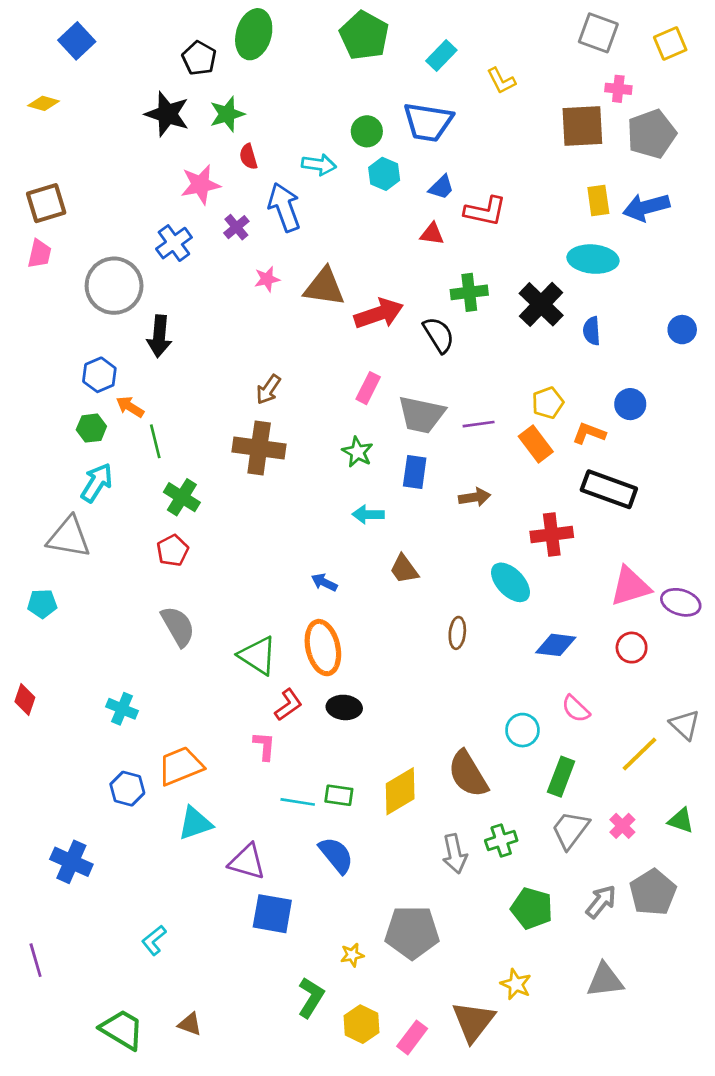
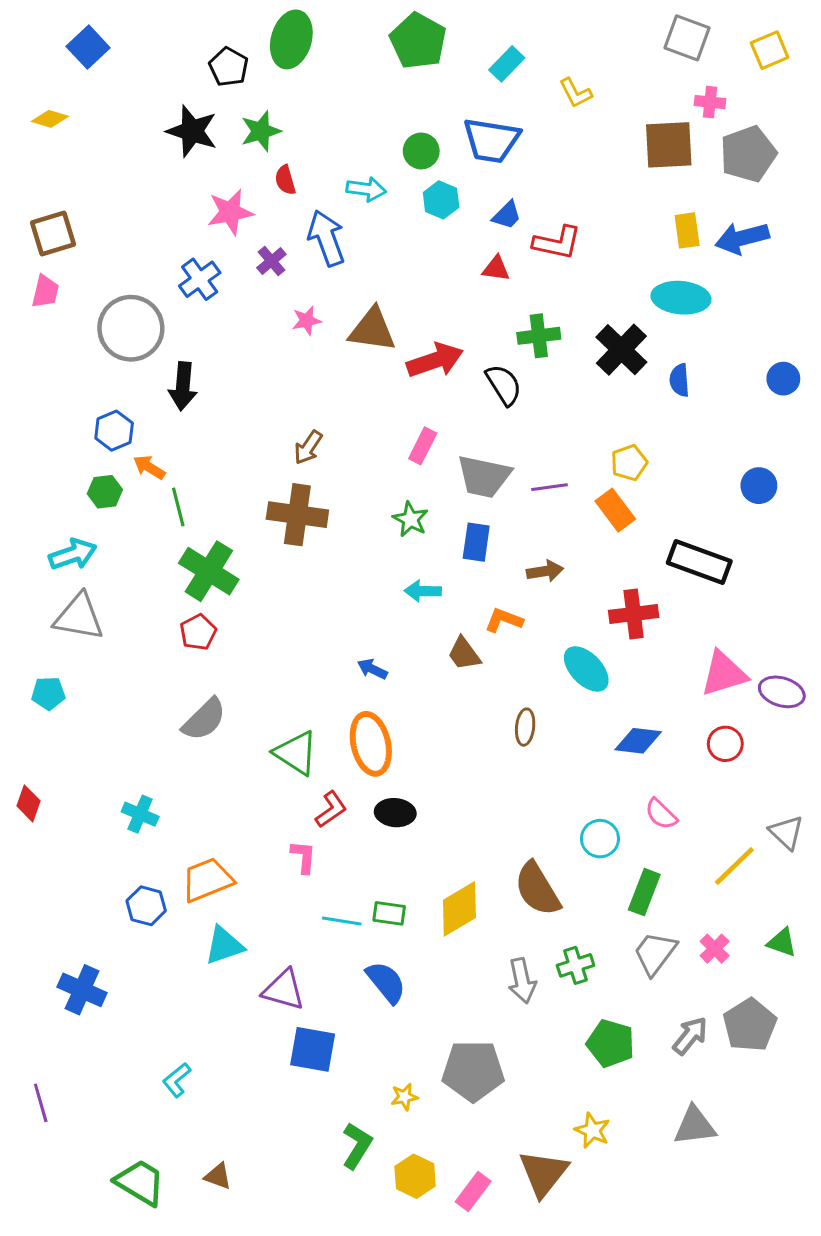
blue circle: (630, 404) -> (759, 486), moved
orange L-shape: (589, 433) -> (504, 620), moved
cyan arrow: (97, 483) -> (73, 554), moved, turned 39
green cross: (182, 497) -> (209, 571), size x1.4
gray semicircle: (178, 626) -> (204, 719), turned 75

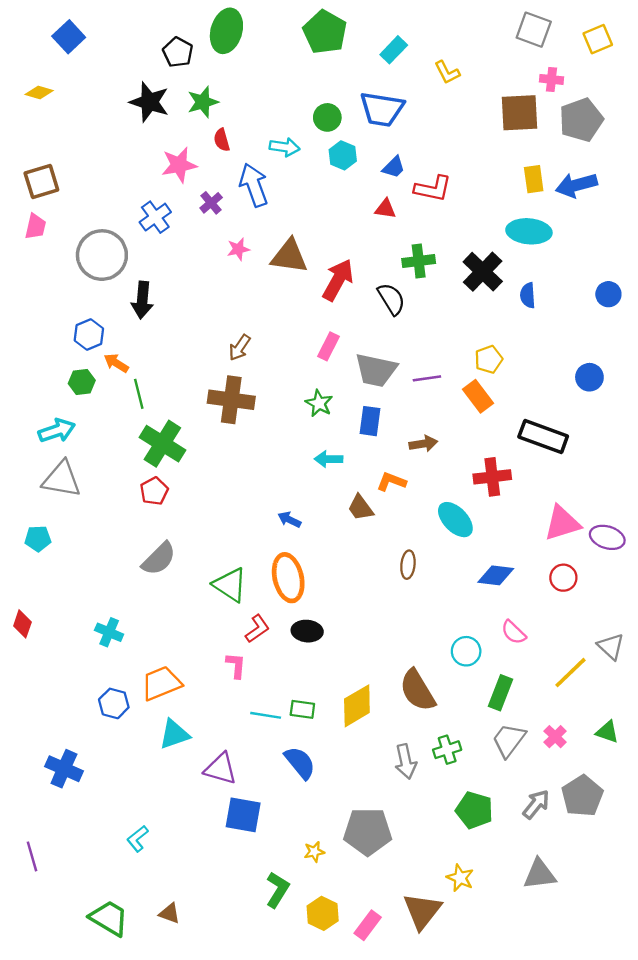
red arrow: (435, 360) -> (338, 280), turned -42

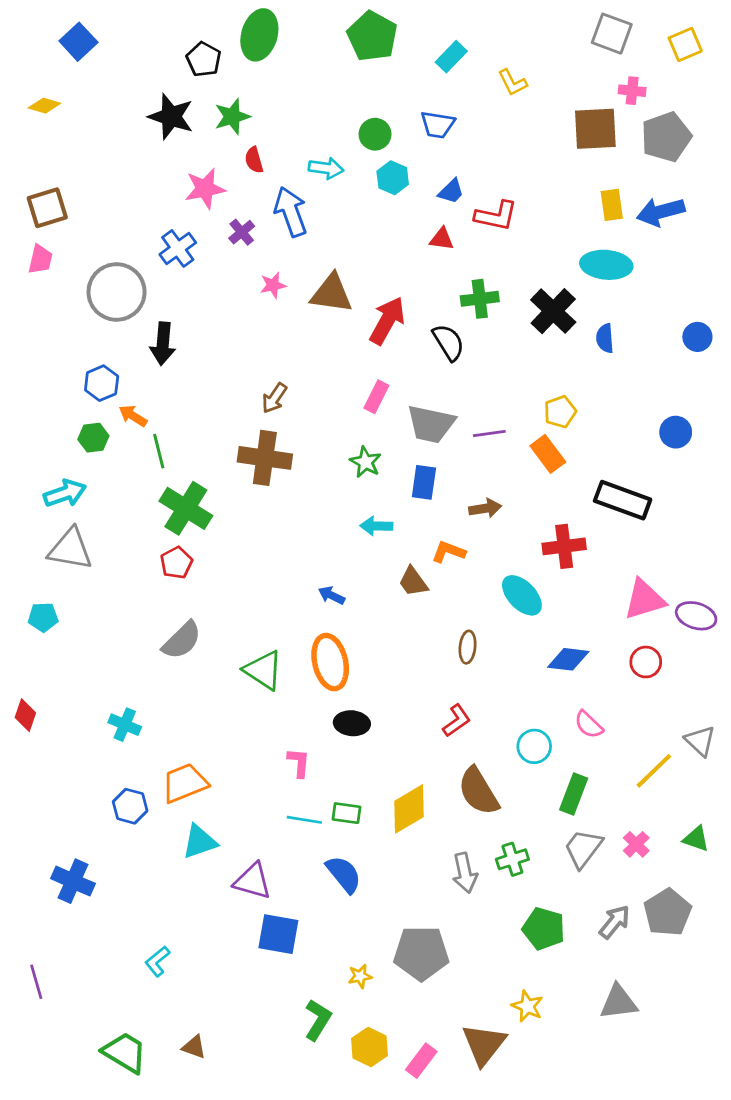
blue trapezoid: (382, 109) -> (438, 125), size x0.7
red L-shape: (257, 629) -> (457, 721), moved
pink L-shape: (236, 665) -> (299, 763), moved

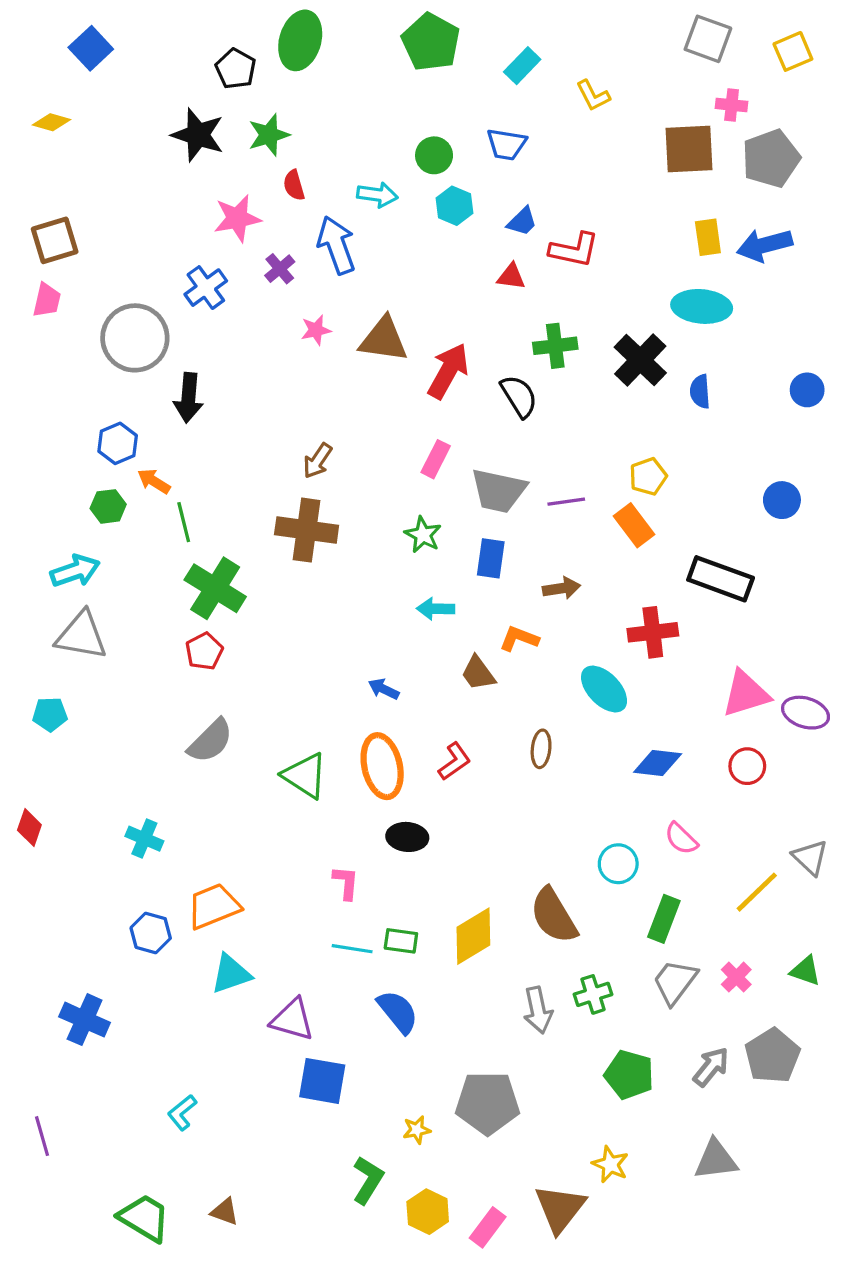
red L-shape: (457, 721) -> (454, 761), moved

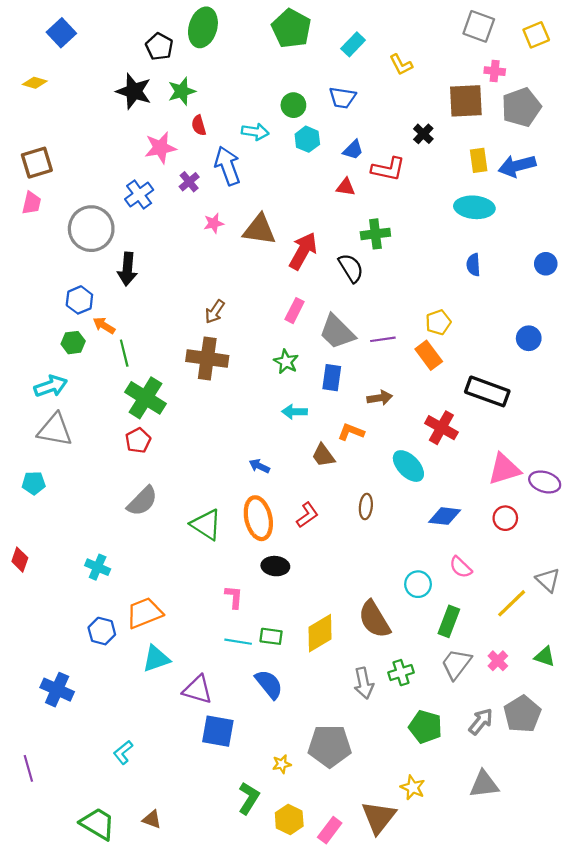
black cross: (640, 360) -> (423, 134), moved, size x0.6
gray trapezoid: (499, 491) -> (337, 332), turned 33
red cross: (653, 632) -> (441, 428), turned 36

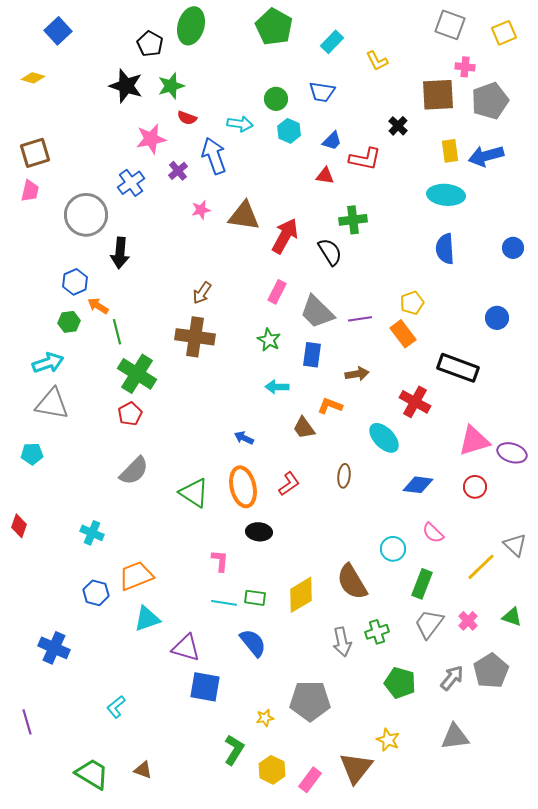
red semicircle: (199, 125) -> (187, 118), turned -54
blue semicircle: (473, 265) -> (445, 249), size x1.4

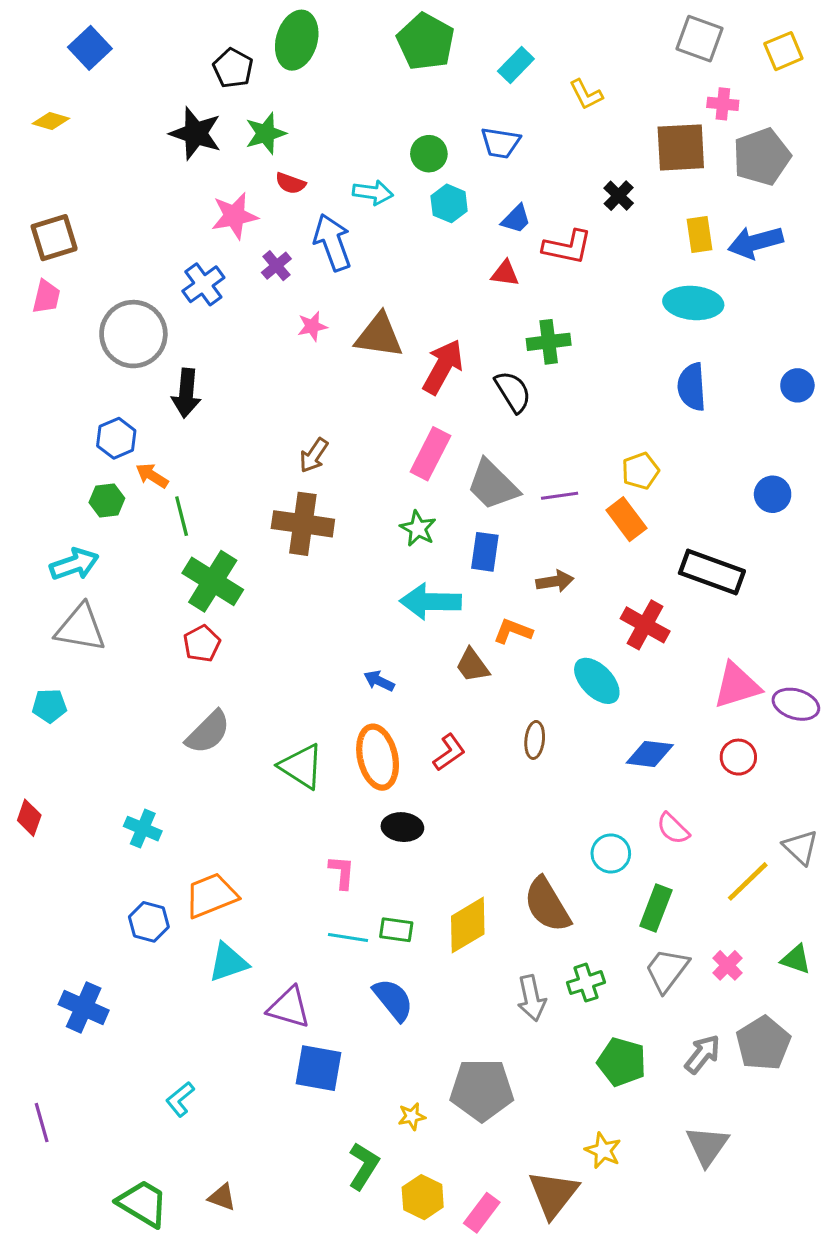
pink rectangle: (277, 292) -> (430, 454), size x1.4
cyan arrow: (277, 387) -> (430, 602), size x1.6
gray triangle: (455, 737) -> (707, 1146), turned -48

